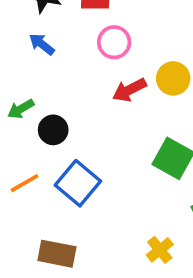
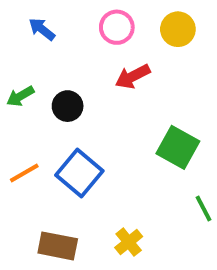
yellow circle: (173, 78) -> (178, 29), moved
black circle: (53, 130) -> (68, 106), moved
yellow cross: (160, 250) -> (129, 242), moved

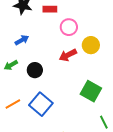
pink circle: (117, 27) -> (69, 27), moved
blue arrow: (42, 29) -> (22, 40), moved, turned 112
yellow circle: (178, 29) -> (91, 45), moved

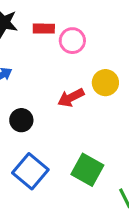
pink circle: (69, 27) -> (72, 41), moved
green square: (91, 91) -> (87, 170), moved

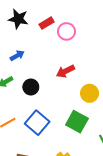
red rectangle: (44, 29) -> (47, 23), turned -32
yellow circle: (105, 83) -> (90, 93), moved

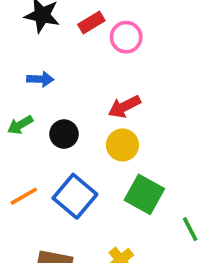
blue arrow: (17, 56) -> (40, 79), turned 32
yellow circle: (90, 93) -> (122, 145), moved

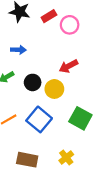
yellow circle: (122, 145) -> (54, 89), moved

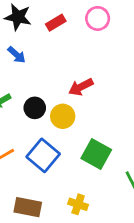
pink circle: (70, 25) -> (98, 18), moved
blue arrow: (18, 50) -> (17, 55), moved, turned 40
yellow cross: (66, 157) -> (78, 204), turned -32

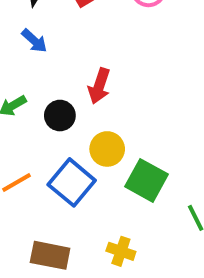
red arrow: (81, 87) -> (99, 86), moved, turned -45
yellow circle: (63, 116) -> (107, 149), moved

